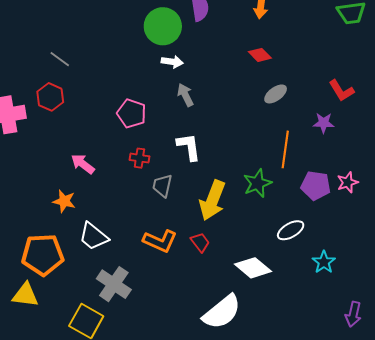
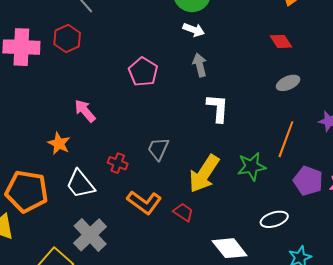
white L-shape: (189, 147) -> (218, 108), moved
red cross: (139, 158) -> (118, 163), moved
red trapezoid: (200, 242) -> (183, 212), turned -30

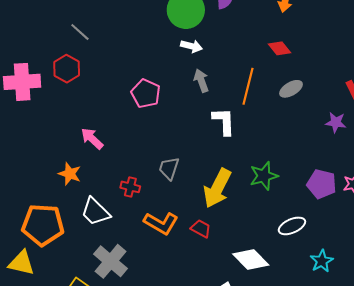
orange line: (286, 139) -> (248, 86), moved

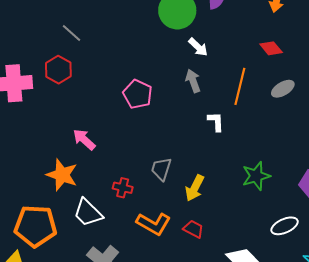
white arrow: (191, 46) -> (198, 47), moved, turned 30
white L-shape: (224, 121) -> (216, 122), size x0.7
orange star: (70, 174) -> (62, 175), size x1.4
yellow arrow: (217, 188) -> (195, 188), moved, size x0.7

